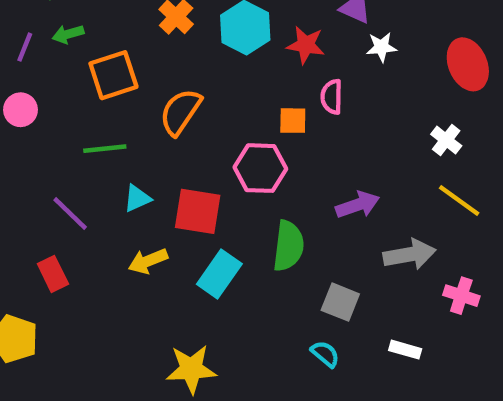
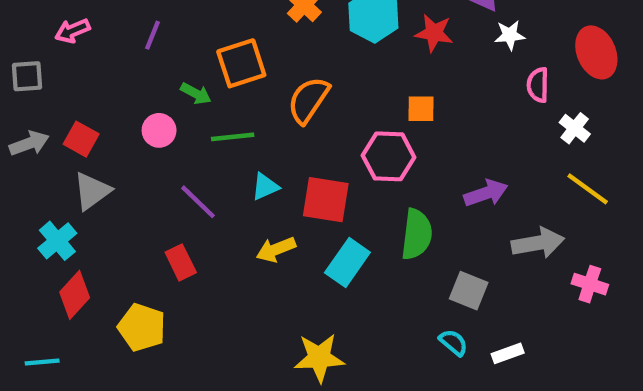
green arrow: (68, 34) -> (196, 94), moved, turned -136
pink semicircle: (332, 97) -> (538, 85), moved
pink circle: (20, 110) -> (159, 130), moved
white rectangle: (405, 350) -> (508, 353), moved, turned -36

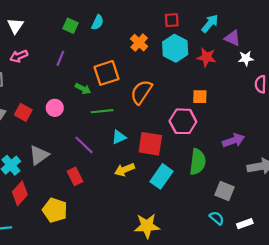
pink circle: (159, 130) -> (55, 108), moved
gray triangle: (92, 191) -> (39, 155), moved

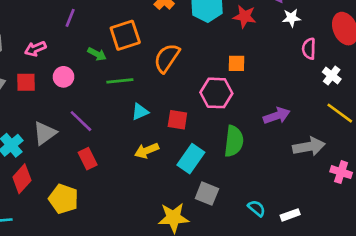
pink arrow: (19, 56) -> (35, 49), moved
red square: (23, 112) -> (26, 82), turned -30
red square: (150, 144) -> (177, 120), size x0.7
purple line: (84, 145) -> (81, 121), moved
gray square: (225, 191) -> (207, 194), moved

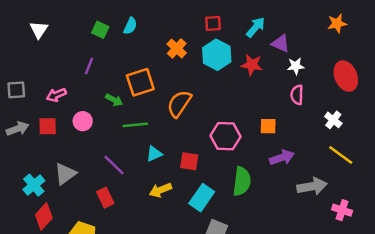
pink semicircle: (309, 49) -> (297, 95), moved
orange square: (236, 63) -> (268, 126), moved
purple line: (81, 121) -> (114, 165), moved

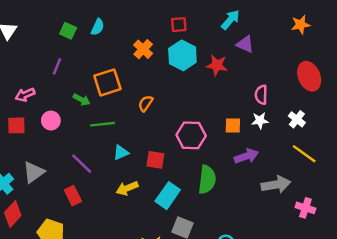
cyan arrow: (256, 27) -> (230, 20), moved
white star: (296, 66) -> (260, 121), moved
orange semicircle: (179, 104) -> (146, 103), size x0.6

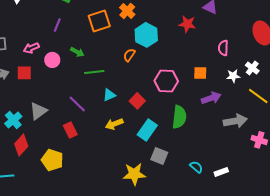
cyan hexagon: (182, 55) -> (146, 35), moved
orange square: (107, 82) -> (99, 21), moved
pink circle: (51, 121) -> (52, 60), moved
white star: (260, 121) -> (233, 76), moved
red square: (155, 160) -> (137, 101), turned 35

